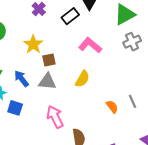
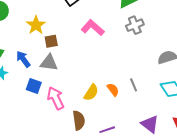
yellow semicircle: (82, 79) -> (91, 92), moved
blue square: (15, 108) -> (34, 86), moved

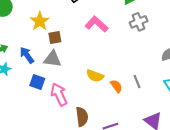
yellow semicircle: (91, 92) -> (95, 76), moved, turned 78

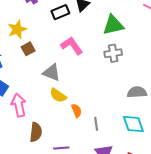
brown square: (55, 37) -> (28, 49), turned -32
gray triangle: (53, 59) -> (52, 73), moved
gray line: (137, 82) -> (96, 124), moved

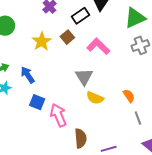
brown square: (28, 49) -> (67, 37), moved
gray triangle: (52, 73) -> (84, 77), turned 48
orange semicircle: (77, 111) -> (129, 96), moved

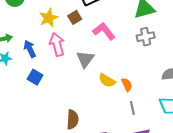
yellow semicircle: (95, 98) -> (107, 80), moved
pink arrow: (58, 115) -> (57, 44), moved

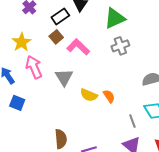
brown square: (75, 17) -> (56, 37), moved
gray line: (132, 108) -> (132, 121), moved

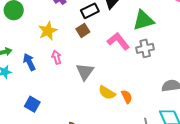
pink L-shape: (78, 47) -> (118, 41), moved
pink arrow: (34, 67) -> (57, 57), size x0.6
blue square: (17, 103) -> (32, 104), moved

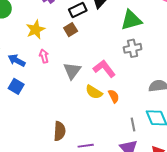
pink L-shape: (118, 41) -> (104, 69), moved
blue arrow: (29, 62) -> (17, 60), turned -36
blue square: (32, 104) -> (16, 86), moved

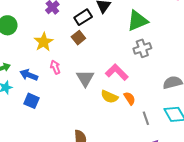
gray line: (133, 124) -> (146, 118), moved

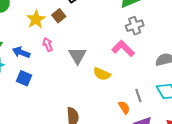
brown square: (78, 38) -> (59, 16), moved
pink L-shape: (117, 72) -> (123, 48), moved
orange semicircle: (130, 98) -> (124, 107), moved

